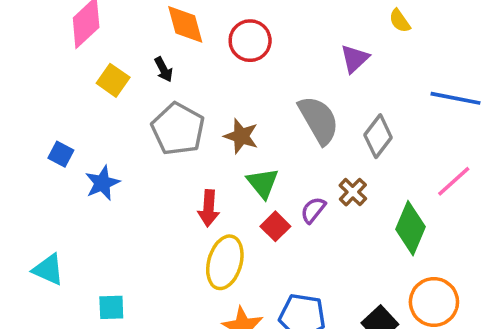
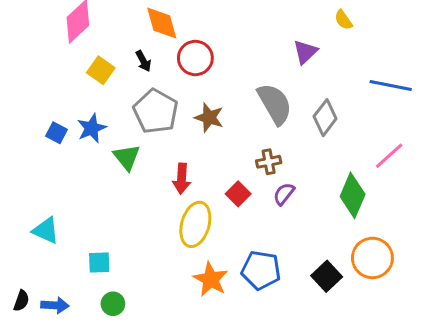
red circle: (250, 41) -> (195, 58), moved
blue star: (102, 183) -> (92, 128), moved
green triangle: (263, 183) -> (127, 157), moved
brown cross: (353, 192) -> (269, 162), moved, turned 35
purple semicircle: (313, 210) -> (284, 194), moved

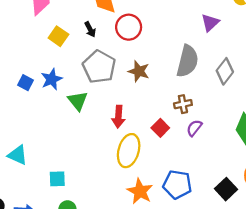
gray semicircle: (275, 104) -> (187, 61), turned 44

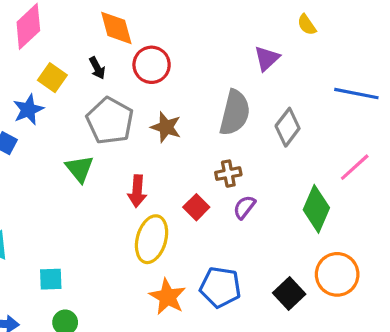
blue star: (52, 79) -> (28, 110), moved

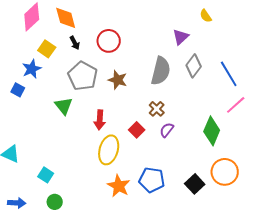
orange diamond: (116, 28) -> (66, 18), moved
blue line: (356, 94) -> (229, 74), moved, turned 48
gray diamond: (288, 127) -> (194, 66), moved
brown cross: (228, 174) -> (157, 109), turned -35
cyan square: (51, 279) -> (46, 175), turned 35

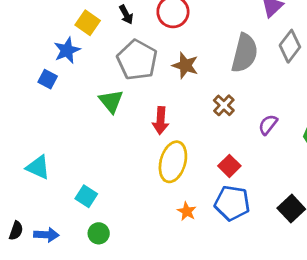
brown cross: (157, 109) -> (224, 105), moved
red square: (137, 130) -> (229, 166), moved
purple semicircle: (167, 130) -> (268, 125), moved
orange star: (119, 186) -> (187, 211), size x0.6

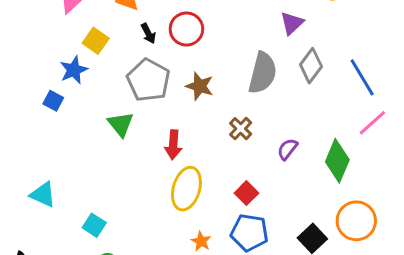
black arrow: (126, 15) -> (148, 33), moved

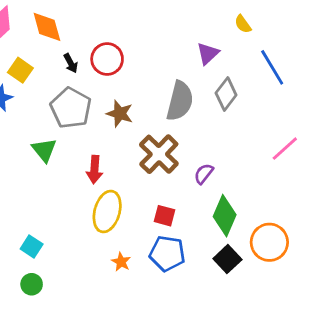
blue line: (362, 77) -> (272, 67), moved
brown cross: (241, 129) -> (159, 154), size x1.8
green diamond: (337, 161) -> (225, 216), moved
red square: (246, 193) -> (164, 216), turned -30
cyan square: (94, 225) -> (32, 246), moved

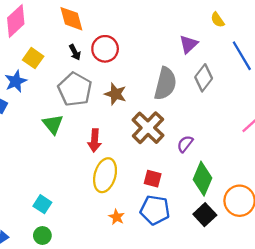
orange diamond: (47, 27) -> (71, 19), moved

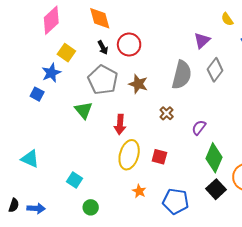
brown cross: (148, 128) -> (167, 113), size x0.5
red square: (153, 179) -> (159, 157), moved
blue pentagon: (155, 210) -> (176, 201), moved
green circle: (42, 235) -> (91, 207), moved

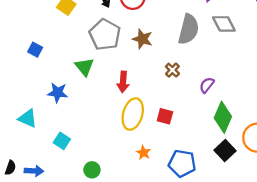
gray diamond: (215, 70) -> (224, 24), turned -65
blue star: (51, 73) -> (58, 93), moved, turned 30
cyan square: (74, 180) -> (62, 141), moved

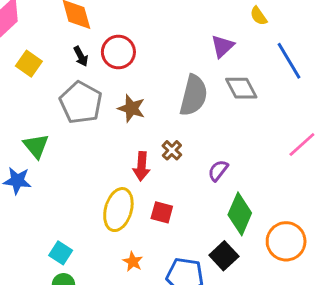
green triangle: (84, 67) -> (36, 146), moved
red arrow: (123, 82) -> (142, 166), moved
cyan square: (62, 141) -> (61, 253), moved
black square: (225, 151) -> (224, 256), moved

